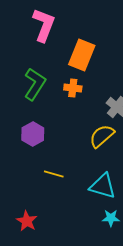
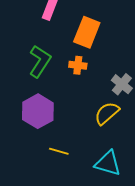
purple hexagon: (33, 134) -> (38, 111), size x1.4

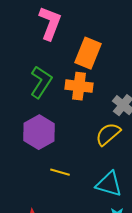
orange cross: (78, 65) -> (79, 86), size x1.5

